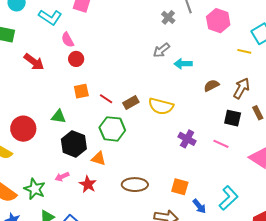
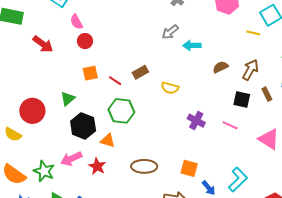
brown rectangle: (131, 102) -> (140, 72), moved
yellow semicircle: (161, 106) -> (170, 88), size x0.7
green triangle: (59, 117) -> (68, 99), turned -49
pink arrow: (62, 177) -> (71, 159), size x1.5

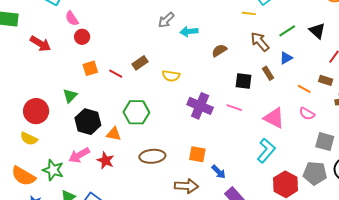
brown arrow: (250, 70) -> (260, 42), moved, turned -65
green hexagon: (121, 111) -> (136, 112), moved
purple cross: (196, 121) -> (200, 106), size x1.4
yellow semicircle: (13, 134) -> (29, 139), moved
cyan L-shape: (238, 180) -> (266, 151), moved

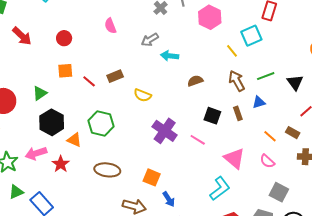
yellow line: (249, 13) -> (232, 51), turned 32
pink semicircle: (72, 18) -> (110, 26), moved

